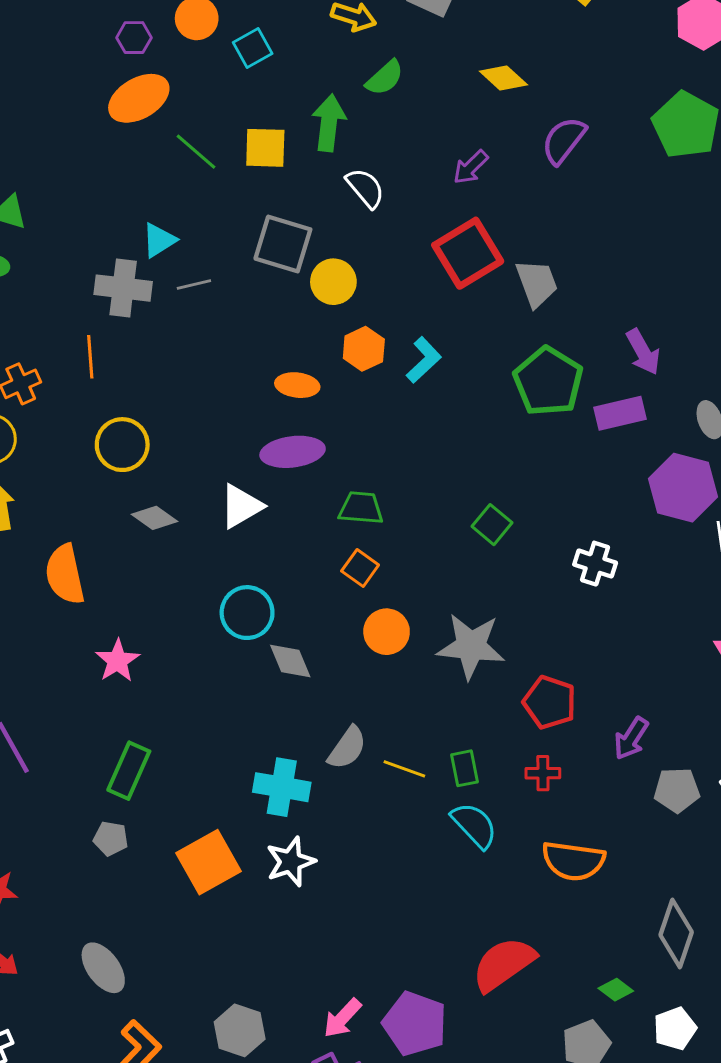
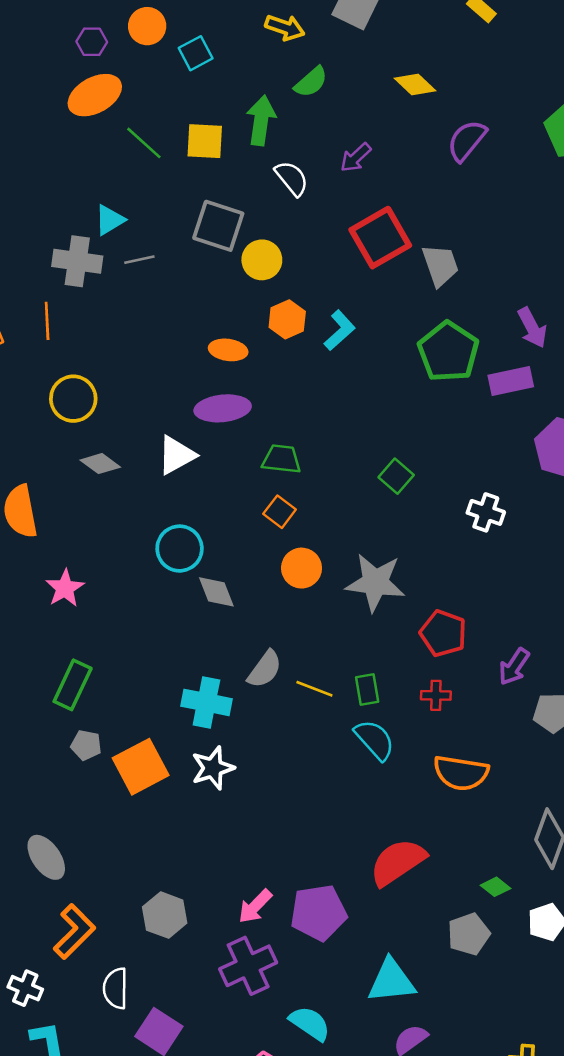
purple arrow: (471, 167) -> (356, 158), moved
gray pentagon: (111, 838) -> (86, 745), moved
purple pentagon: (415, 1024) -> (319, 913), turned -30

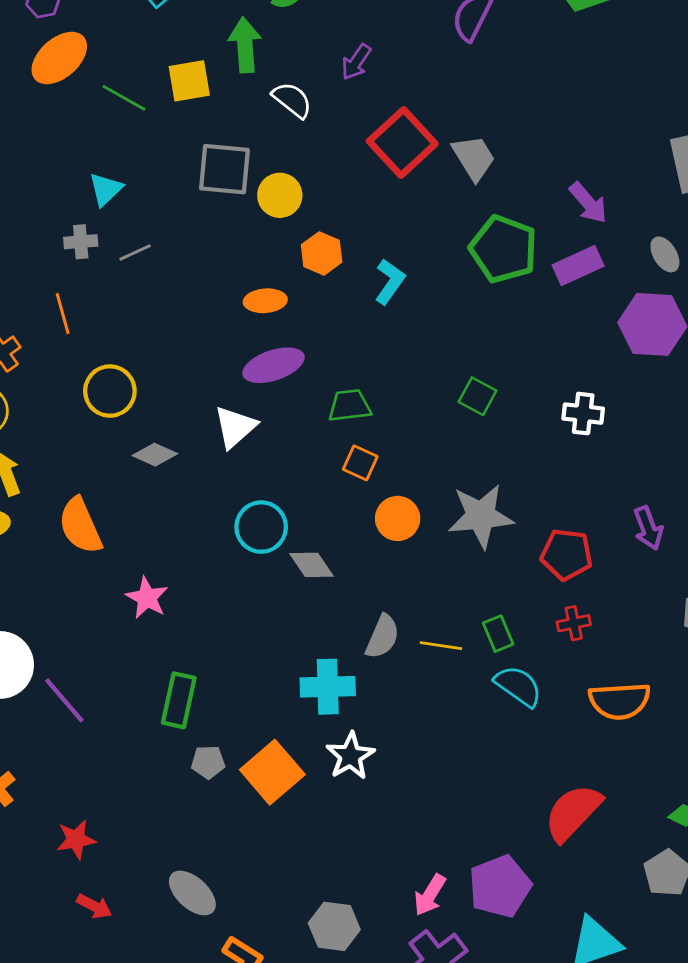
gray line: (139, 260) -> (135, 252), moved
gray cross: (77, 261) -> (81, 242), size x0.6
cyan L-shape: (340, 330) -> (390, 282), moved
purple arrow: (514, 667) -> (648, 528), moved, turned -42

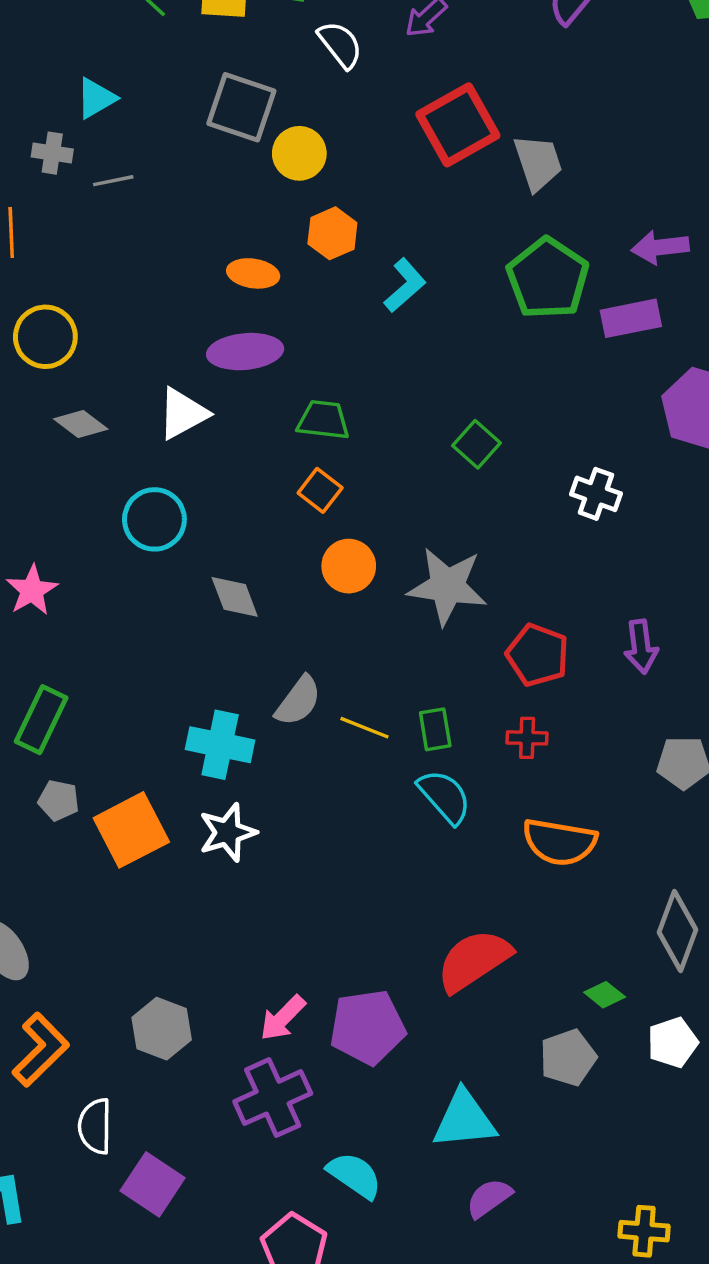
purple arrow: (588, 203) -> (660, 247), turned 111
cyan circle: (261, 527) -> (154, 519), moved

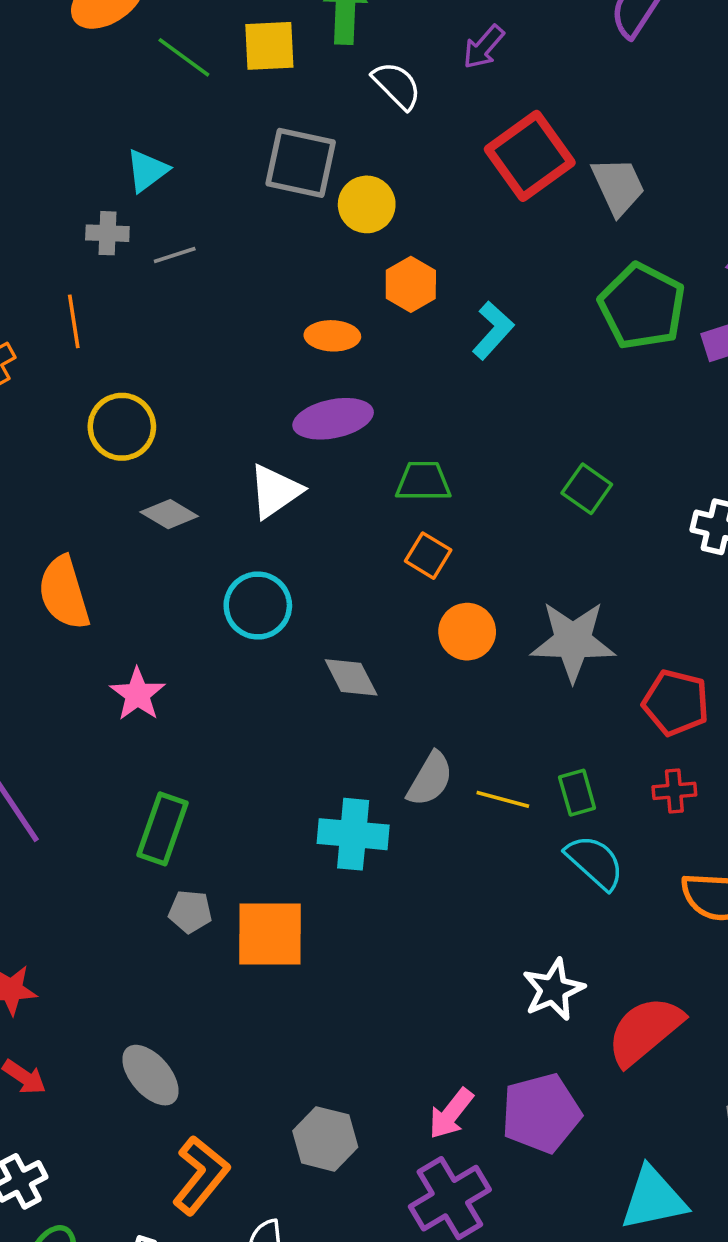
orange square: (131, 830) -> (270, 934), turned 34
white star: (228, 832) -> (553, 990), moved

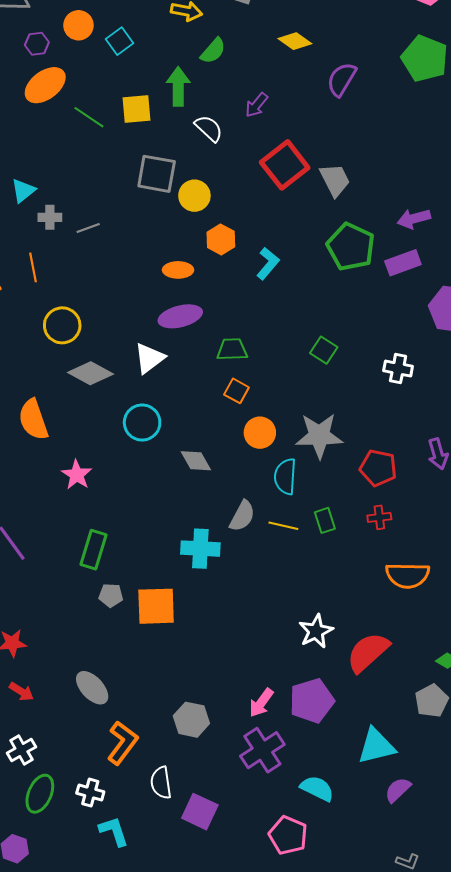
cyan triangle: (147, 171) -> (23, 191), moved
gray diamond: (169, 514) -> (91, 373), size x1.4
cyan semicircle: (595, 862) -> (285, 476), moved, turned -126

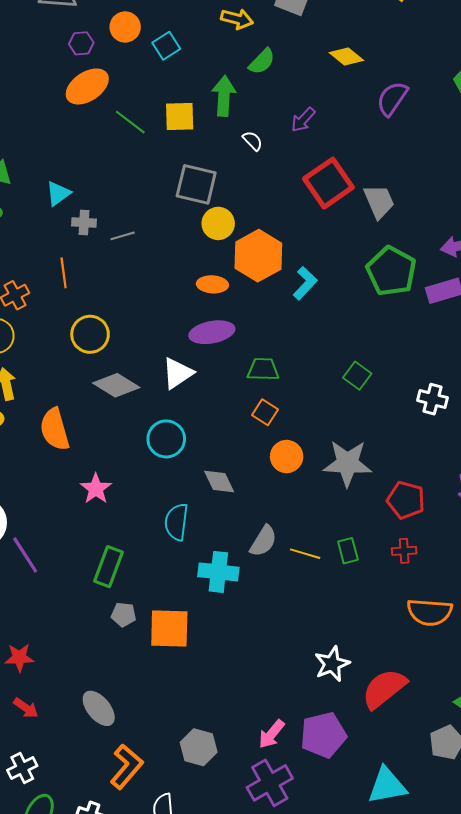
white semicircle: (209, 128) -> (253, 141), size x0.7
yellow circle: (194, 196) -> (218, 223), moved
orange hexagon: (221, 239) -> (258, 256), size x1.6
cyan semicircle: (285, 476) -> (176, 522), moved

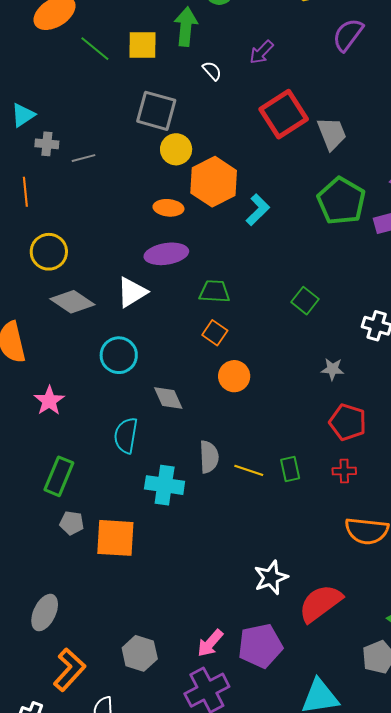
gray star: (347, 463) -> (333, 369), moved, size x0.5
gray semicircle: (263, 541) -> (209, 457), turned -36
gray ellipse: (99, 708) -> (45, 613), turned 63

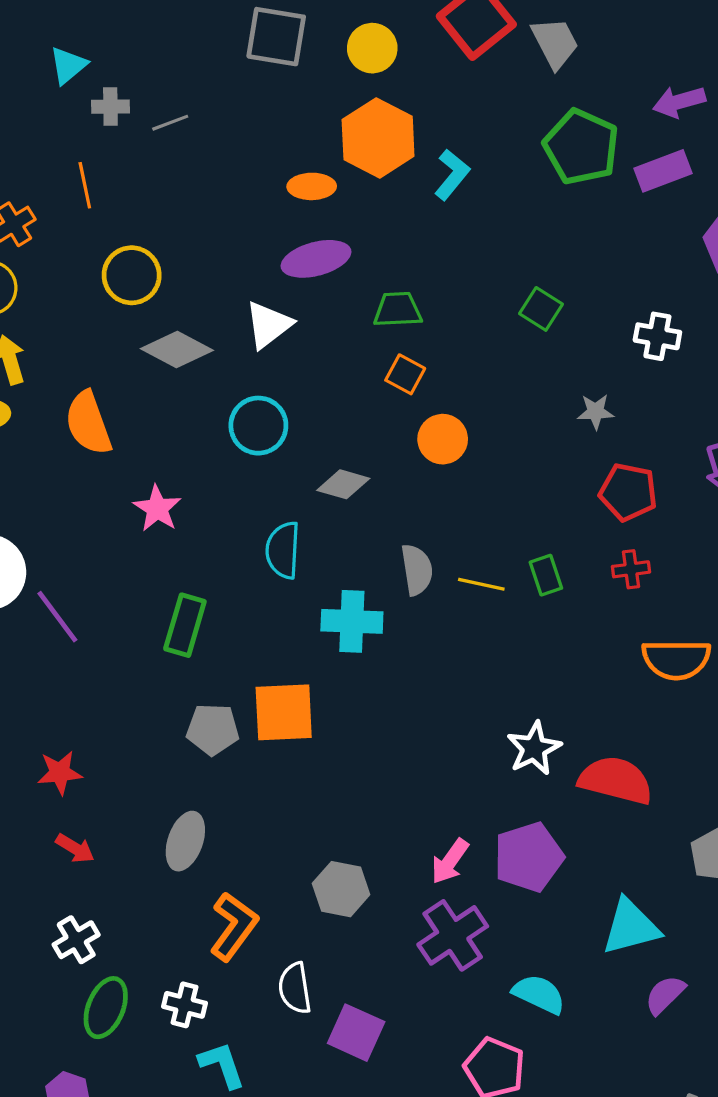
yellow circle: (176, 149) -> (372, 48), moved
gray diamond: (168, 398) -> (343, 484), turned -44
gray pentagon: (72, 523) -> (213, 729), moved, size x1.4
red semicircle: (320, 603) -> (616, 780), turned 57

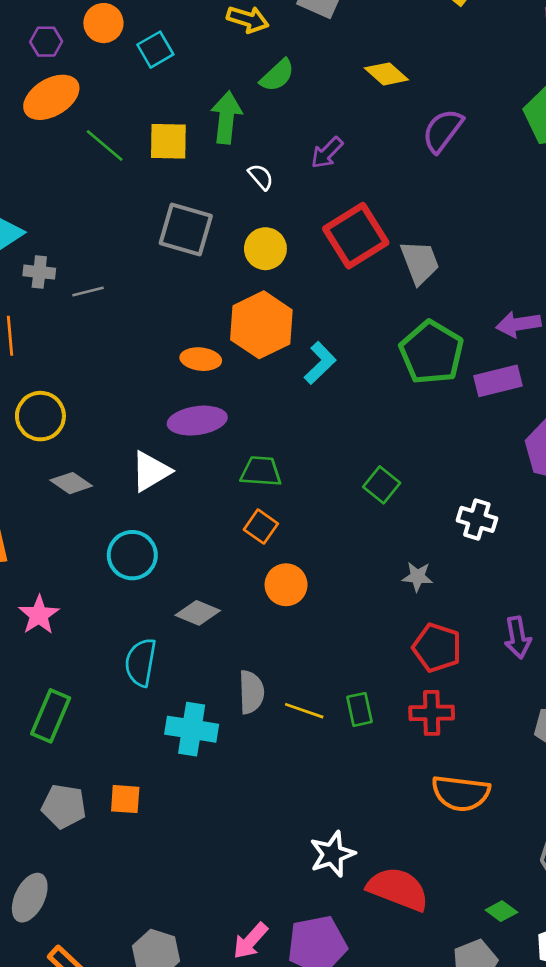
gray diamond: (177, 350) -> (71, 483), size x0.7
red cross: (631, 569) -> (432, 713), size x1.4
orange square: (284, 712) -> (125, 799), size x0.6

